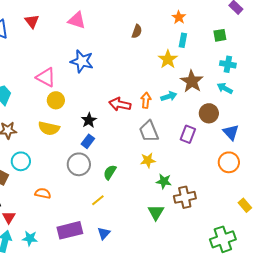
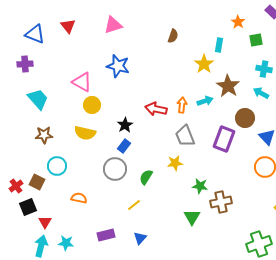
orange star: (179, 17) -> (238, 22), moved
pink triangle: (77, 20) -> (113, 25), turned -36
purple rectangle: (188, 134) -> (224, 139), size x1.4
yellow star: (148, 160) -> (175, 163), moved
purple rectangle: (70, 230) -> (106, 235), size x0.7

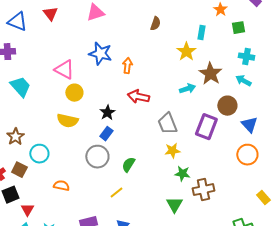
orange arrow: (182, 105) -> (127, 66), moved
brown star: (44, 135) -> (15, 137), moved, turned -30
yellow star: (175, 163) -> (172, 151), moved

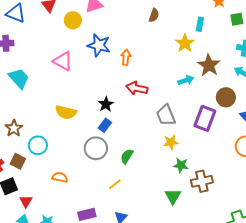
yellow circle: (74, 93) -> (73, 20), moved

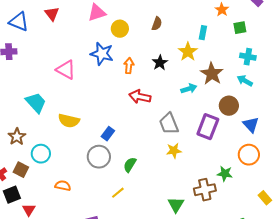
yellow circle: (73, 20) -> (120, 29), moved
cyan trapezoid: (19, 78) -> (36, 103), moved
black star: (106, 104) -> (160, 63), moved
green star: (181, 165) -> (225, 174), moved

